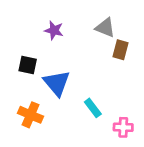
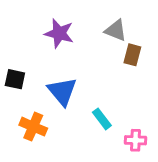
purple star: (54, 30) -> (59, 33), size x1.4
black square: (28, 65) -> (15, 79), moved

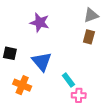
gray triangle: (116, 30) -> (91, 15), moved, turned -42
pink cross: (135, 140) -> (79, 95), moved

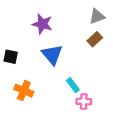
brown rectangle: (89, 37) -> (95, 39), turned 32
blue triangle: (42, 62) -> (52, 55), moved

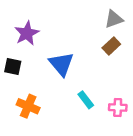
purple star: (42, 24) -> (27, 33), moved, turned 30
pink cross: (84, 101) -> (118, 107), moved

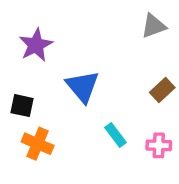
brown rectangle: (111, 46) -> (162, 90), moved
black square: (13, 67) -> (22, 106), moved

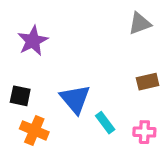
blue triangle: (83, 87) -> (75, 99), moved
brown rectangle: (162, 90) -> (148, 82), turned 30

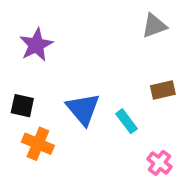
cyan rectangle: (105, 123) -> (126, 121), moved
pink cross: (144, 132) -> (159, 163), moved, turned 35

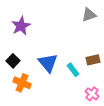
brown rectangle: (163, 90) -> (93, 60), moved
black square: (22, 106) -> (13, 61), turned 32

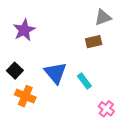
brown rectangle: (93, 60) -> (94, 42), moved

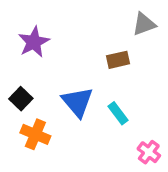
brown rectangle: (94, 42) -> (118, 60), moved

